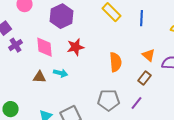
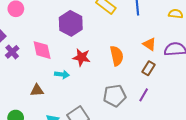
purple hexagon: (62, 16) -> (71, 23), moved
red star: (76, 47) -> (82, 57), moved, turned 30
brown triangle: (40, 77) -> (37, 90), moved

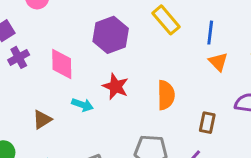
orange triangle: (149, 44) -> (218, 62), moved
brown rectangle: (148, 68) -> (207, 123), turned -32
brown triangle: (37, 90) -> (42, 120), turned -40

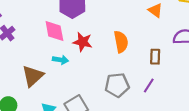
pink diamond: (62, 64) -> (54, 31), moved
brown triangle: (42, 120) -> (33, 76), size x1.5

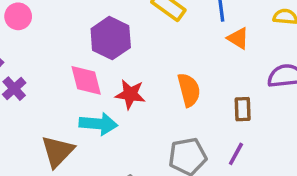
cyan arrow: (61, 60) -> (98, 124), size x1.5

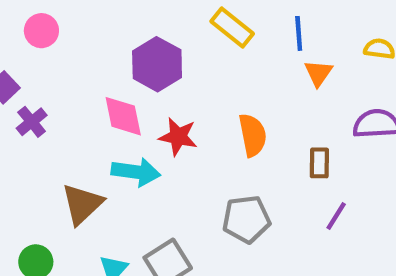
orange triangle: (238, 38) -> (318, 73), turned 30
purple line: (236, 154) -> (336, 216), moved

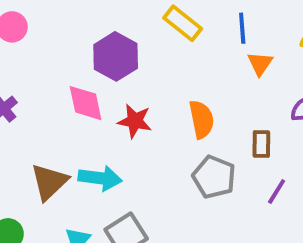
cyan arrow: (136, 172) -> (100, 178), moved
gray pentagon: (246, 219) -> (214, 177), moved, turned 30

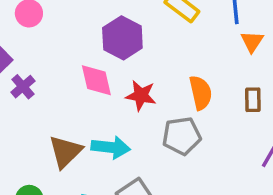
brown rectangle: (261, 144) -> (253, 100), moved
gray pentagon: (214, 177) -> (182, 136), moved, turned -30

